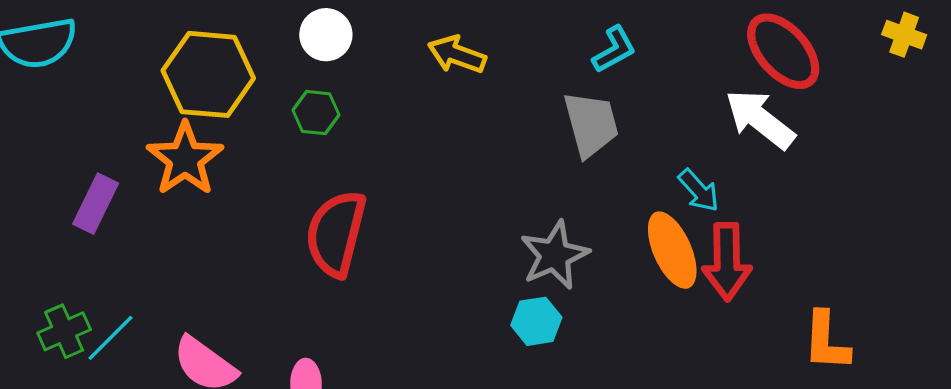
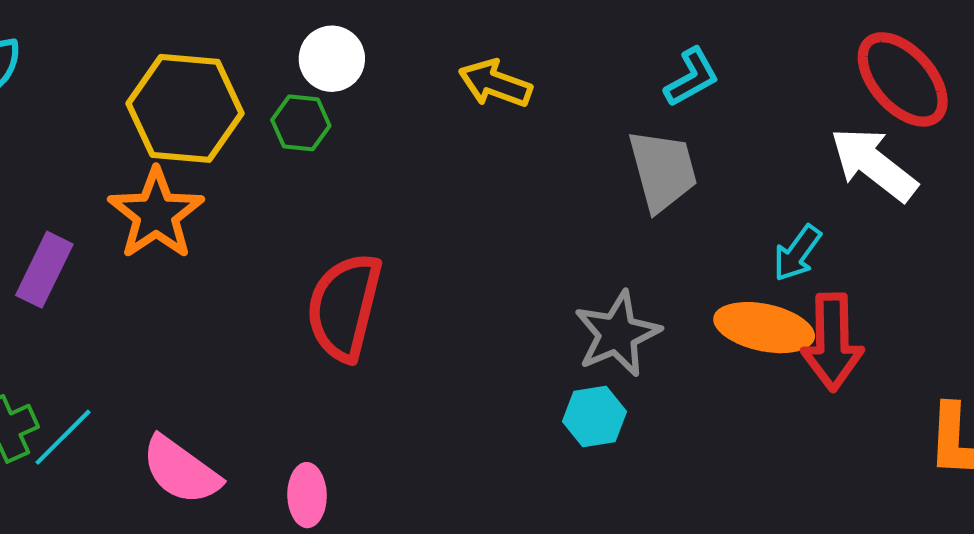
green hexagon: (316, 113) -> (301, 123), moved
cyan arrow: (699, 190) -> (797, 253), turned 78
orange ellipse: (672, 250) -> (764, 328), turned -54

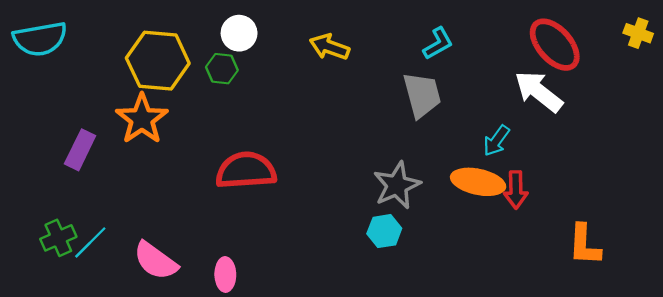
red semicircle: (344, 307) -> (246, 170), turned 72
red arrow: (832, 342) -> (516, 190), size x0.7

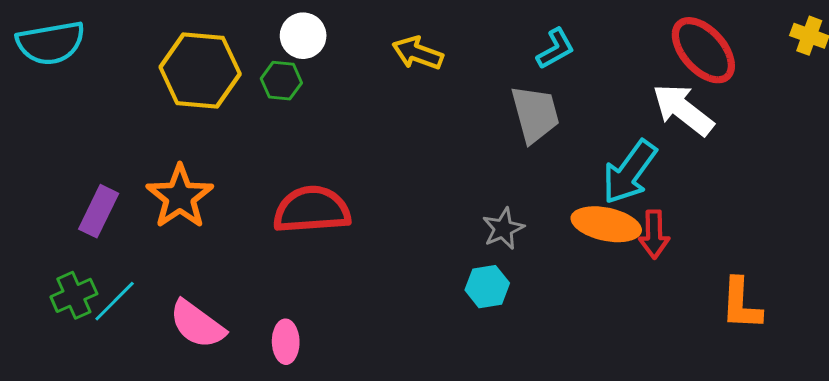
orange star: (142, 119) -> (180, 197), moved
cyan arrow: (496, 141) -> (629, 172), size x1.6
purple rectangle: (80, 150) -> (99, 211), moved
gray star: (397, 185) -> (503, 229), size x0.7

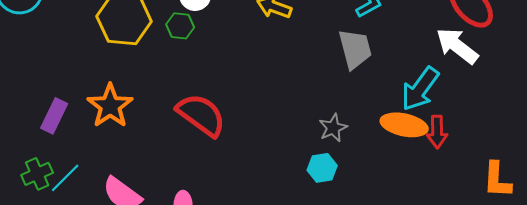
red semicircle: (312, 210) -> (201, 115), turned 40

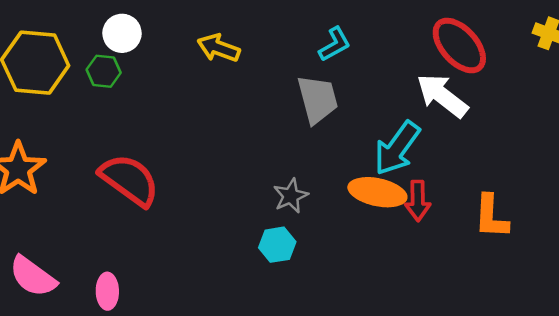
orange L-shape: (497, 180) -> (491, 217), moved

